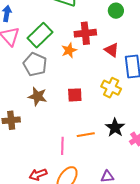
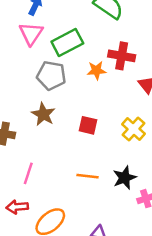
gray pentagon: (35, 64) -> (51, 75), turned -30
pink line: (62, 146) -> (28, 173), moved

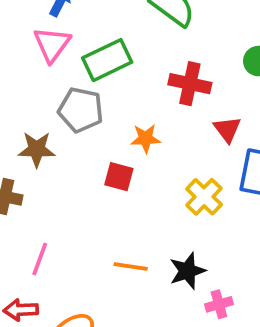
orange star: (96, 70) -> (145, 138), moved
brown star: (43, 114) -> (37, 149), moved, turned -30
red square: (88, 125) -> (119, 177), moved

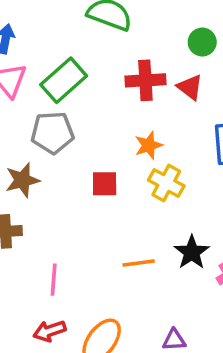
red triangle: (227, 129) -> (190, 87), moved
orange star: (145, 138) -> (149, 145), moved
yellow cross: (204, 197) -> (166, 183), moved

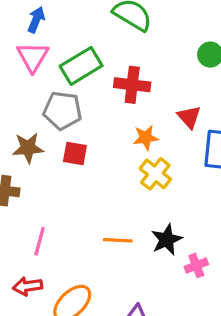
red cross: (145, 80) -> (132, 85), moved
red triangle: (190, 87) -> (189, 117), moved
red square: (105, 184) -> (75, 154), moved

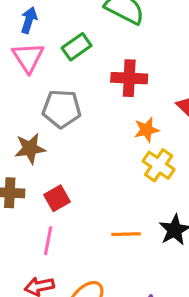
green rectangle: (81, 66) -> (77, 47), moved, size x0.7
red square: (75, 154) -> (57, 198), moved, turned -35

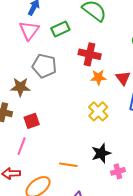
orange star: (147, 130) -> (98, 77), moved
orange line: (126, 234) -> (68, 165), moved

